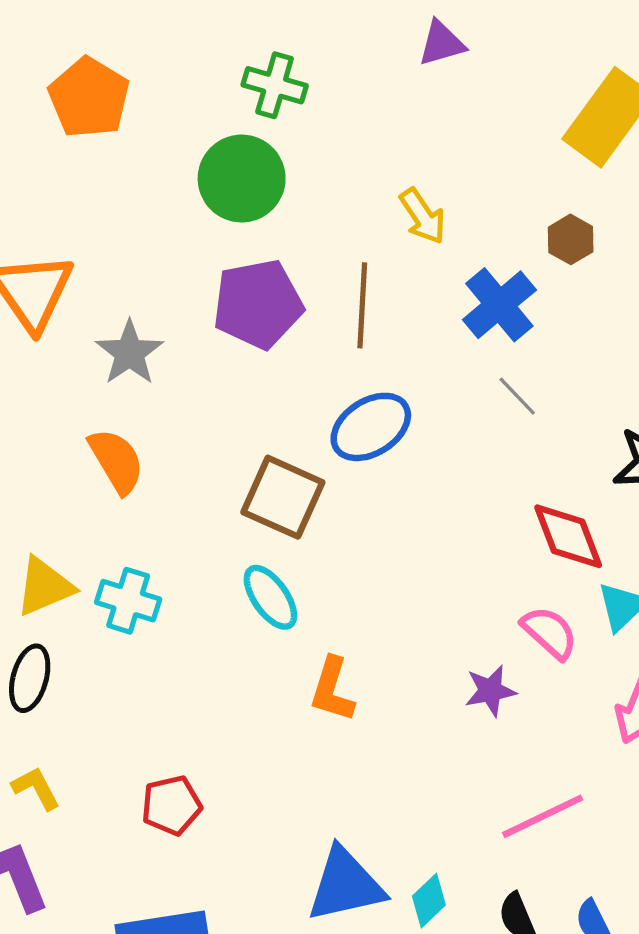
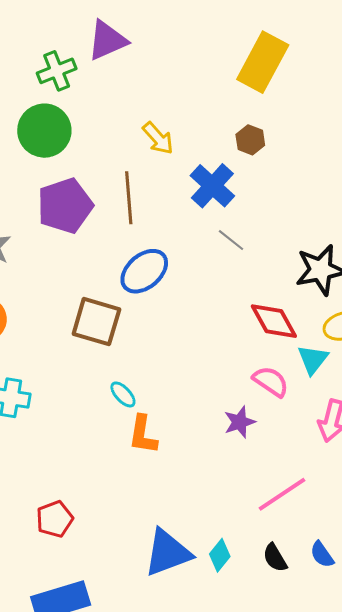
purple triangle: (442, 43) -> (107, 40), moved, size x1.4
green cross: (275, 85) -> (57, 71), turned -30
cyan ellipse: (270, 597) -> (123, 394), moved, size x0.7

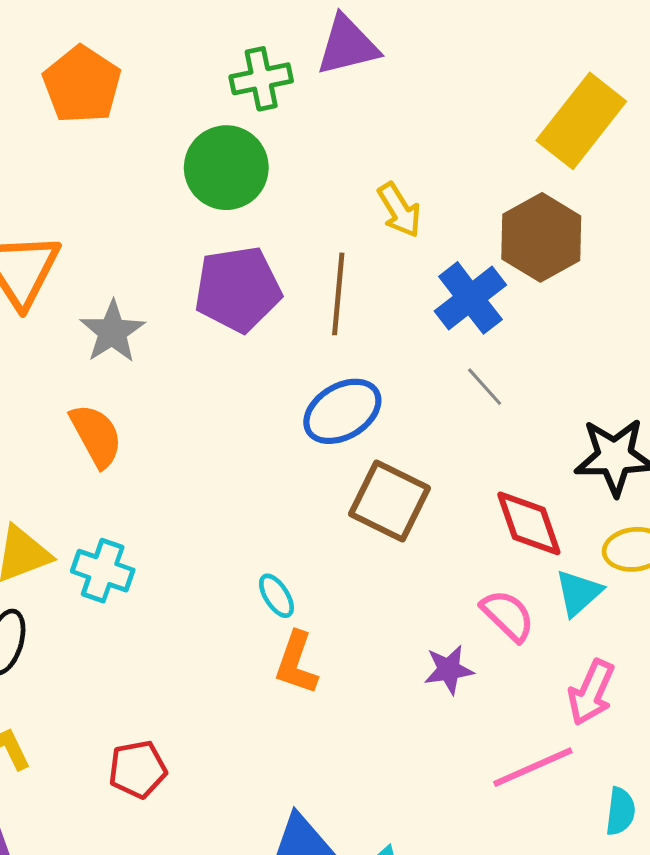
brown hexagon: (250, 140) -> (541, 237), size x1.8
brown square: (96, 322) -> (389, 501), moved
pink line: (282, 494) -> (533, 767), moved

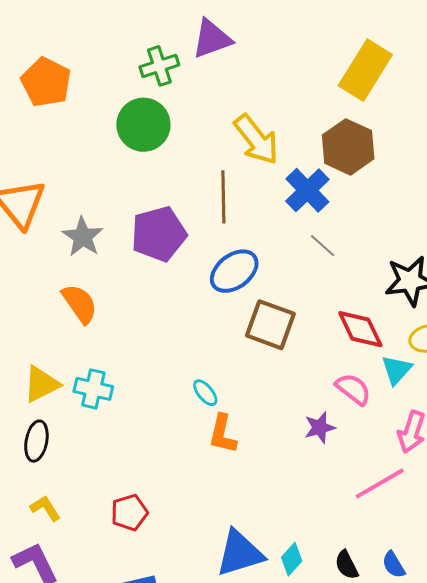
yellow arrow: (399, 210) -> (256, 139), size x1.5
purple pentagon: (238, 289) -> (159, 234), moved

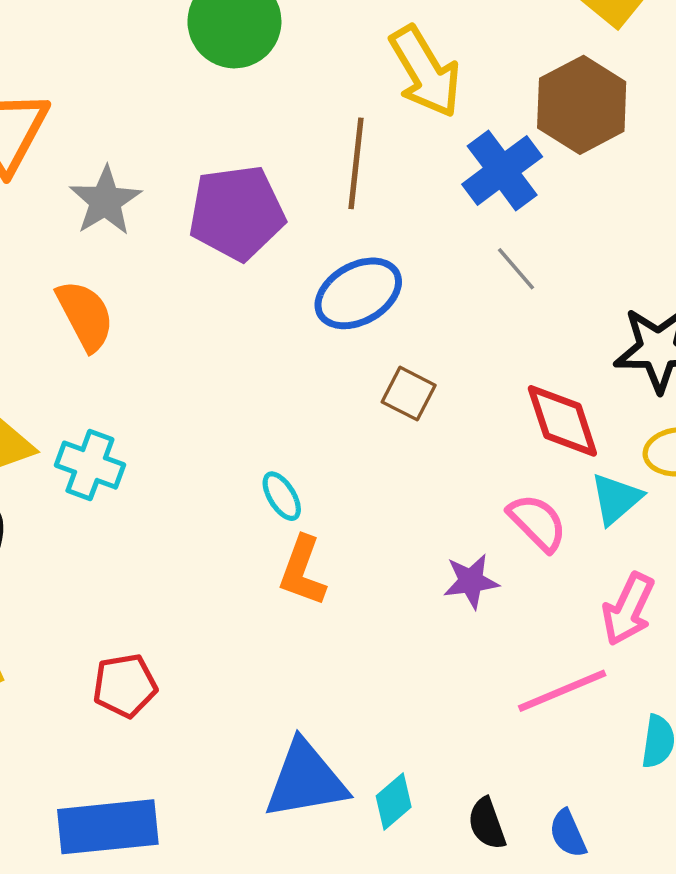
brown square: (270, 325) -> (409, 394), size x0.6

